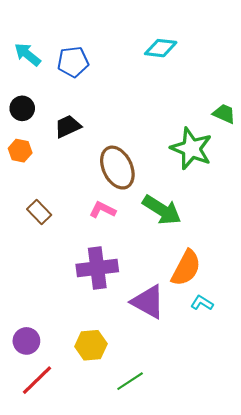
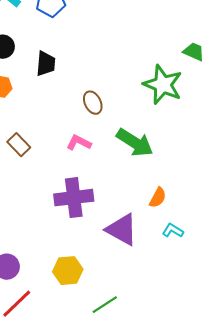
black trapezoid: (68, 126) -> (46, 64), turned 120
brown ellipse: (117, 168) -> (93, 103), size x0.6
orange semicircle: (186, 268) -> (158, 198), size x0.6

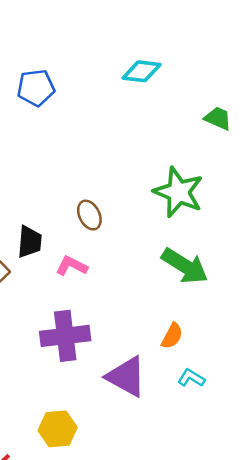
green trapezoid: (194, 52) -> (218, 118), moved
black trapezoid: (46, 64) -> (30, 242), moved
green arrow: (135, 143) -> (185, 266), moved

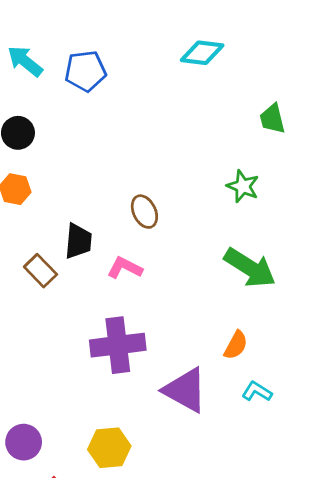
green trapezoid: (218, 118) -> (272, 119), moved, turned -128
green star: (178, 192) -> (243, 186), size x0.6

